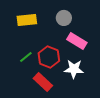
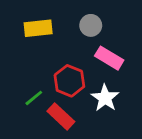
green line: (26, 57) -> (34, 98), moved
white star: (74, 69) -> (105, 98), turned 30

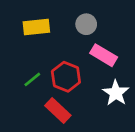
green line: (34, 98) -> (32, 79), moved
white star: (105, 98) -> (116, 93), moved

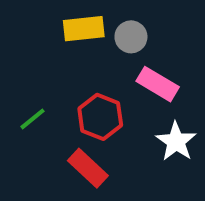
yellow rectangle: (36, 27) -> (84, 29), moved
green line: (32, 79) -> (32, 119), moved

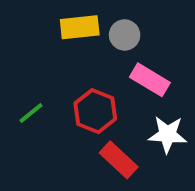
white star: (176, 141) -> (167, 134), turned -30
red rectangle: (88, 168) -> (119, 160), moved

